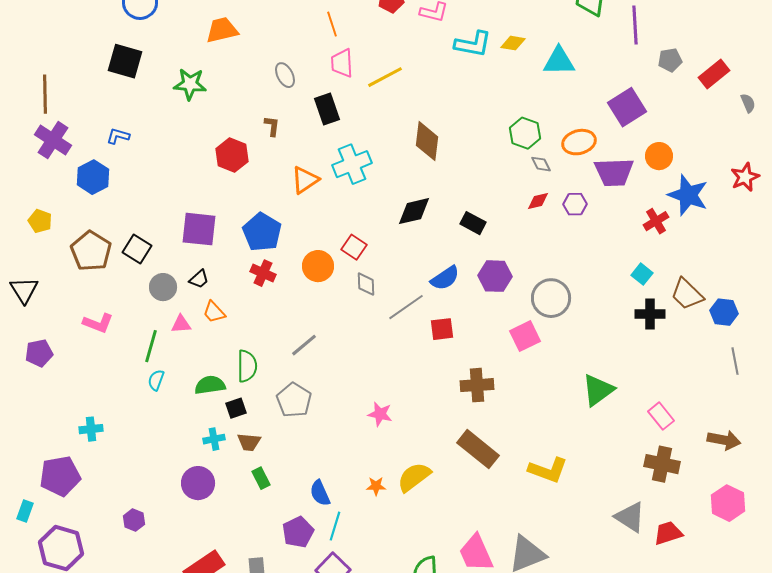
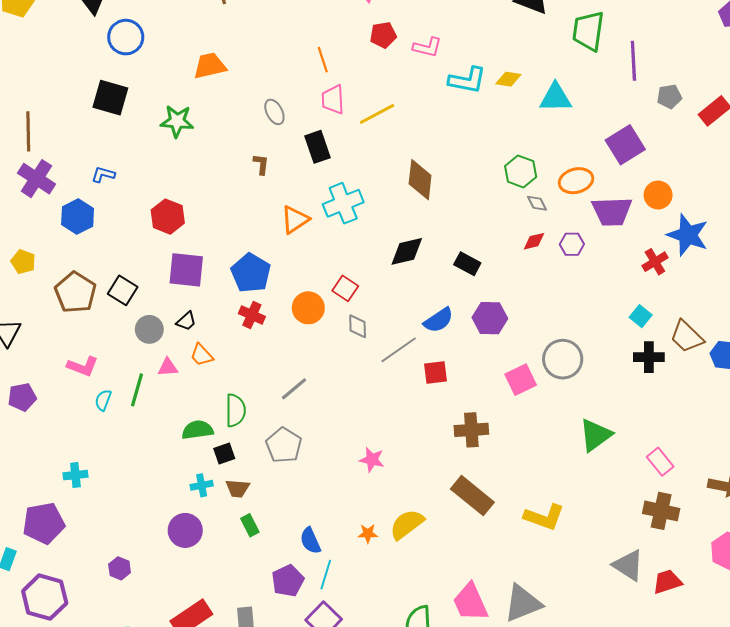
red hexagon: (232, 155) -> (168, 217), moved
gray circle: (551, 298) -> (563, 359), moved
cyan semicircle: (156, 380) -> (103, 400), moved

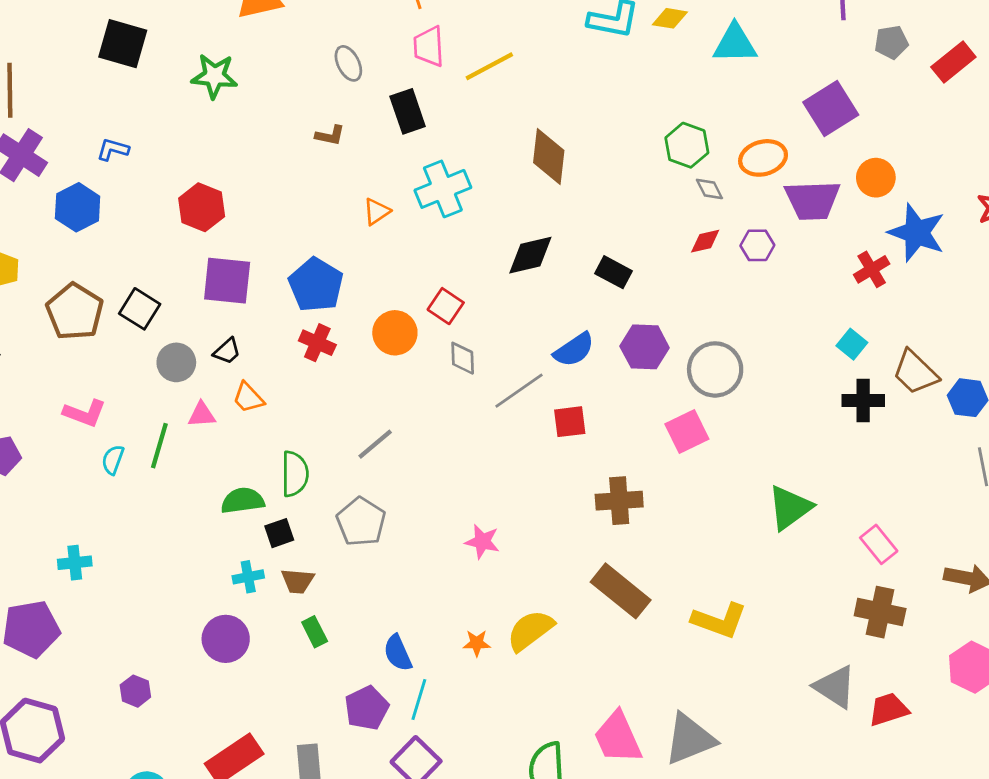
brown L-shape: (261, 164) -> (330, 135), turned 95
orange triangle: (295, 220) -> (377, 212), size x0.7
gray circle: (563, 359) -> (715, 369), moved

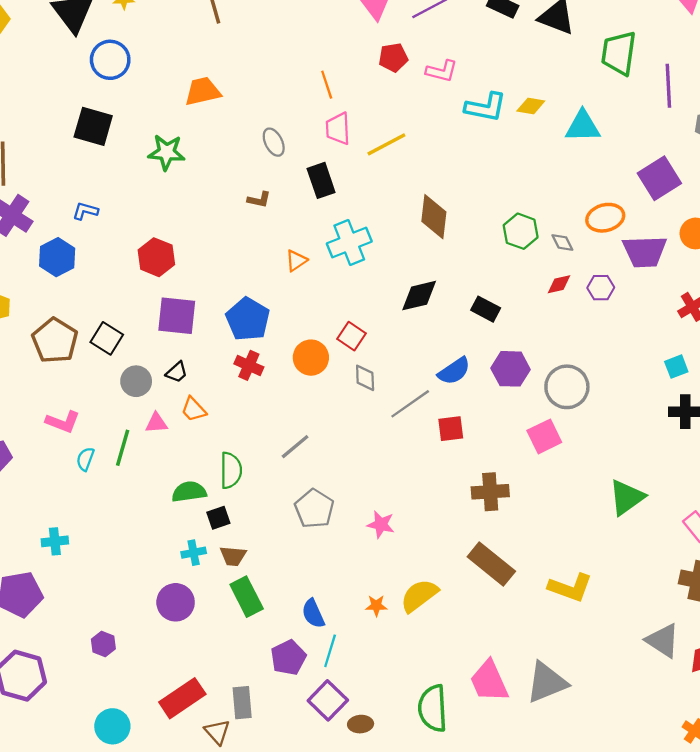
green hexagon: (687, 145) -> (521, 231), moved
cyan square: (852, 344) -> (676, 367), turned 30
gray pentagon: (361, 522) -> (314, 509), moved
green rectangle: (315, 632) -> (247, 597), size x1.6

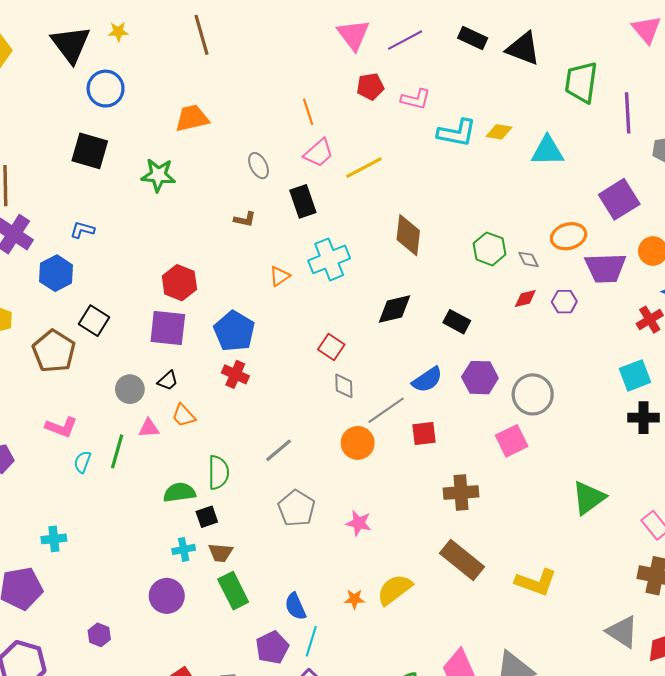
pink trapezoid: (338, 129) -> (319, 153), turned -128
red hexagon: (156, 257) -> (179, 283), moved
black square: (107, 338) -> (94, 321), moved
orange circle: (311, 358) -> (358, 443), moved
cyan square: (676, 367) -> (635, 375), size x1.4

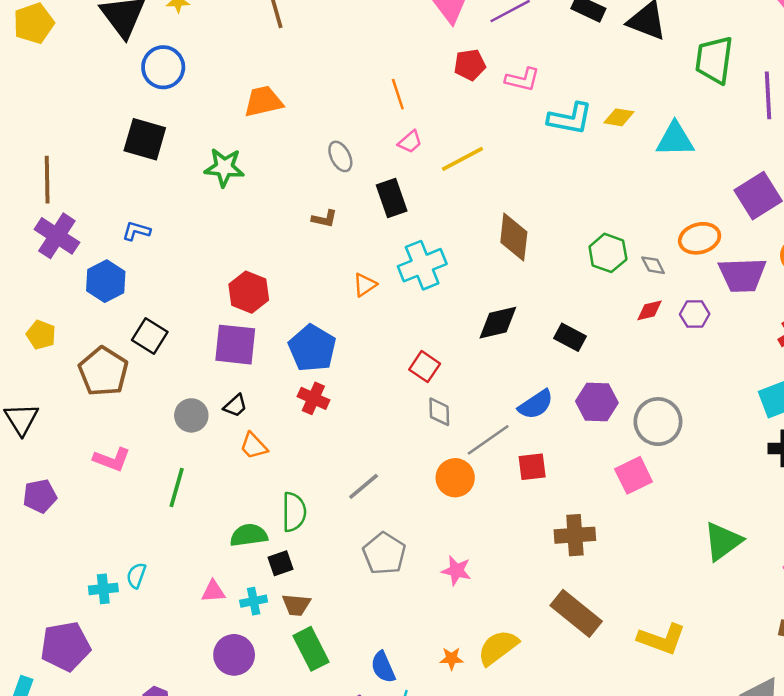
pink trapezoid: (319, 153) -> (410, 142), size x0.7
pink triangle: (149, 428) -> (213, 591), moved
cyan semicircle: (82, 462) -> (136, 575), moved

